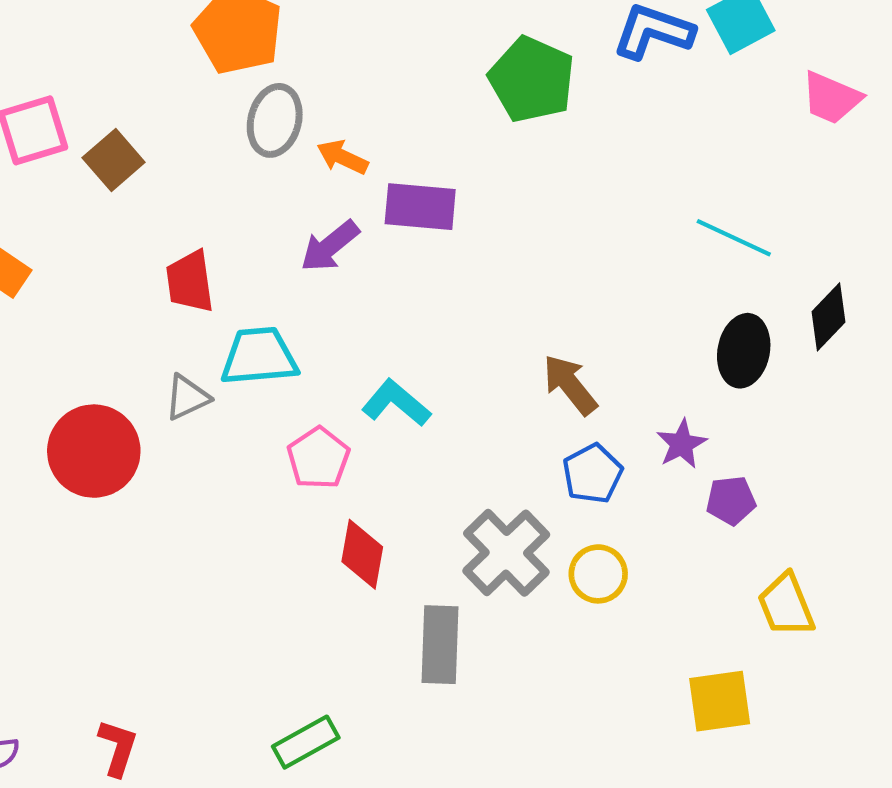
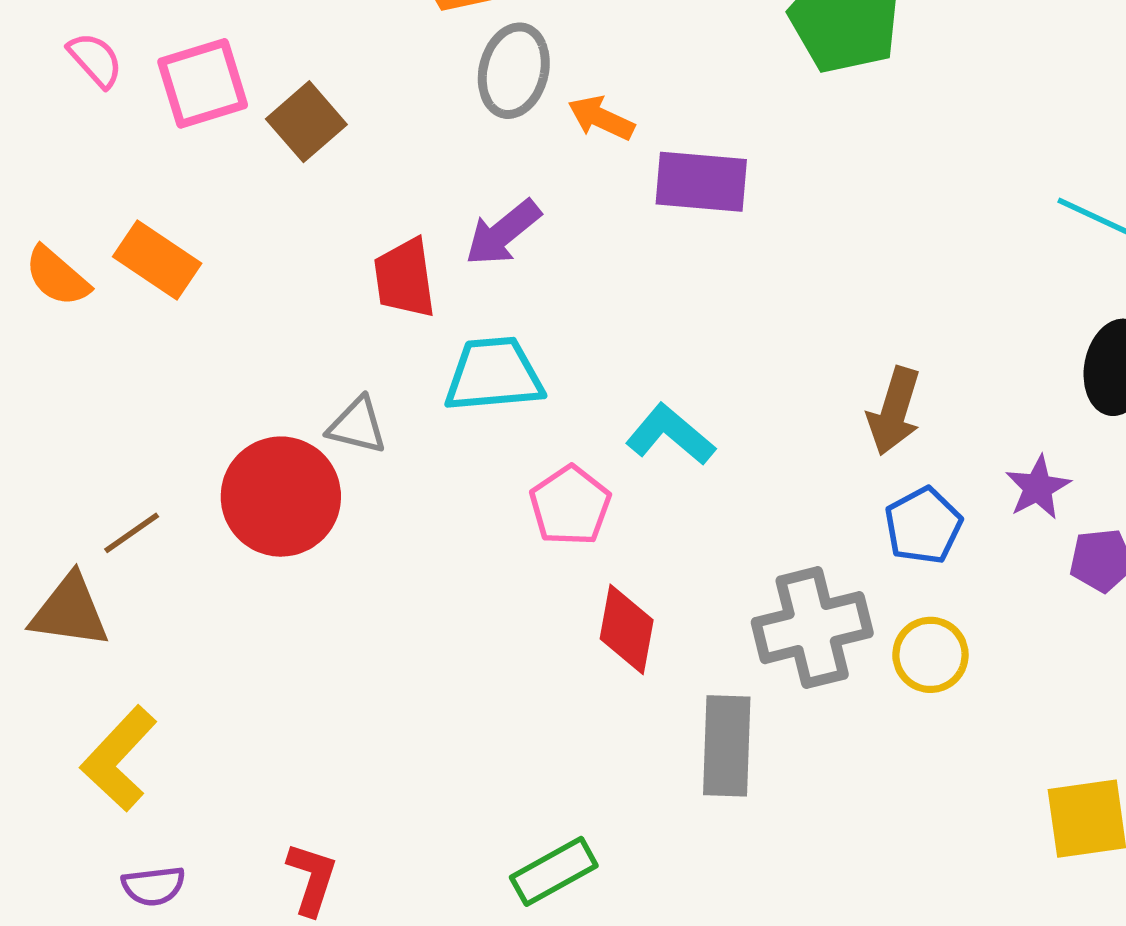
purple arrow: (330, 246) -> (503, 233), moved
brown arrow: (570, 385) -> (894, 411), turned -124
gray triangle: (187, 397) -> (357, 426), moved, turned 39
gray cross: (506, 553) -> (812, 628), turned 30

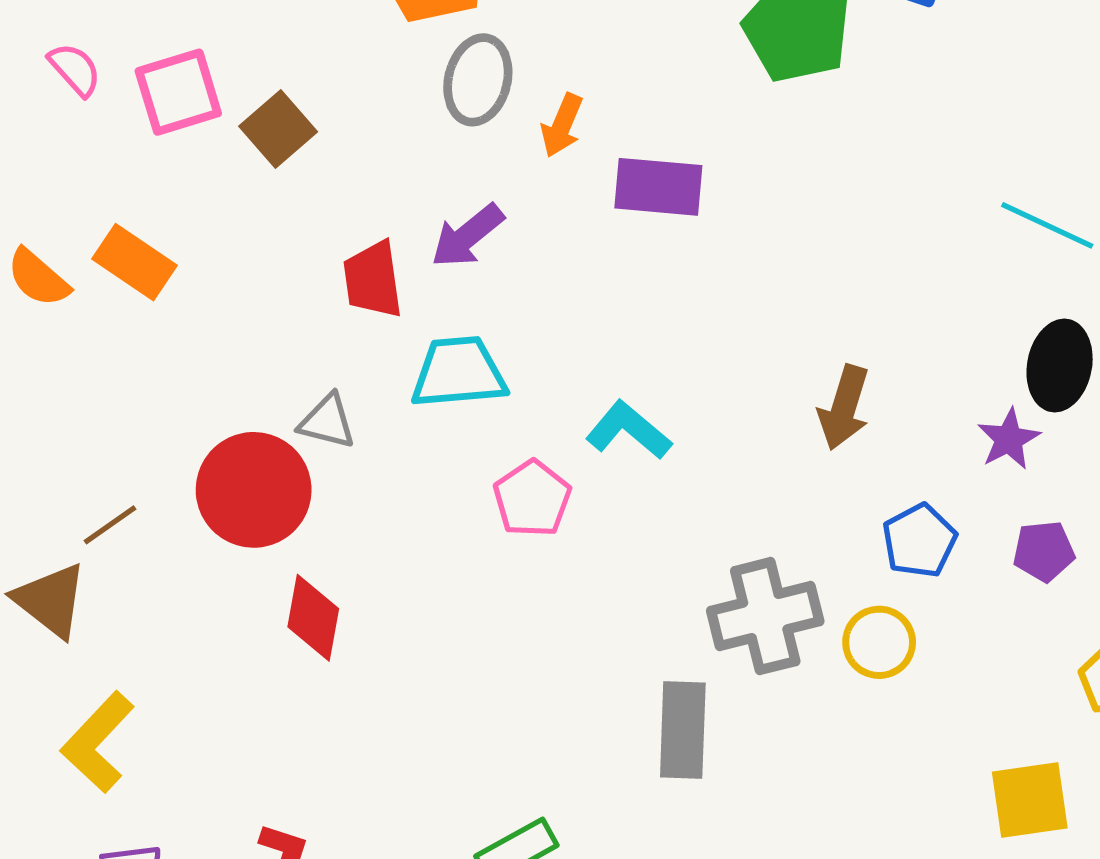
orange arrow: (601, 118) -> (562, 125), turned -92
purple star: (1038, 487) -> (1009, 439), moved
blue pentagon: (923, 526) -> (919, 541), moved
brown triangle: (70, 611) -> (50, 600), turned 30
red diamond: (627, 629) -> (313, 618), moved

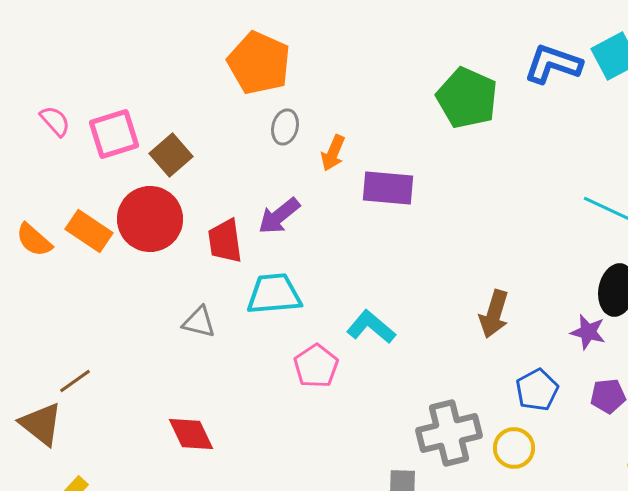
gray ellipse: (478, 80) -> (285, 127), size x0.7
purple star: (1009, 439) -> (588, 332), turned -30
red circle: (254, 490) -> (150, 219), moved
red diamond: (313, 618) -> (191, 434), turned -36

